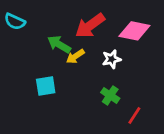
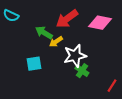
white star: (112, 59) -> (75, 56), moved, size x1.6
red line: (134, 116) -> (112, 86), moved

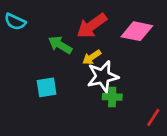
yellow arrow: (56, 42) -> (92, 57), moved
green cross: (82, 71) -> (112, 97), turned -32

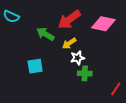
white star: (103, 76) -> (77, 58), size x0.6

